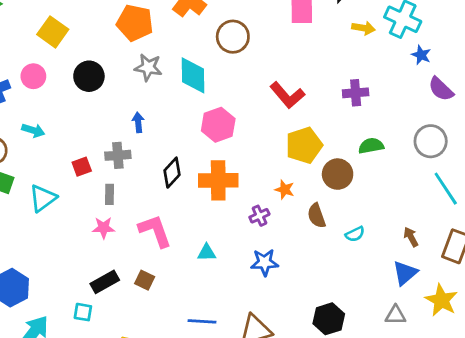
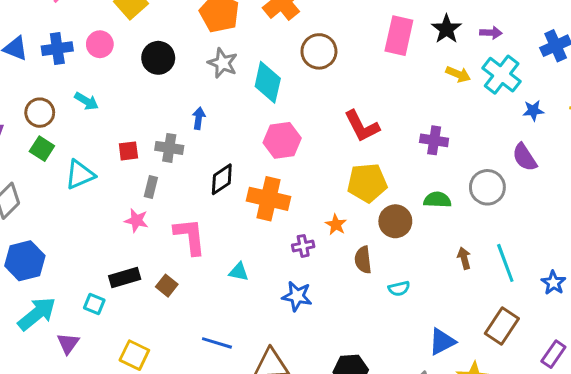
blue star: (421, 55) -> (533, 111), moved, turned 30
gray circle: (431, 141) -> (487, 187), moved
brown arrow: (411, 237) -> (464, 258), moved

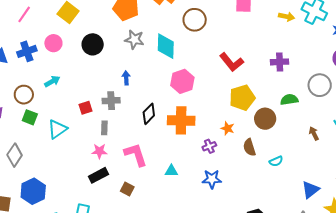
cyan arrow: (86, 101) -> (52, 81), turned -49
black rectangle: (125, 278) -> (99, 175), moved

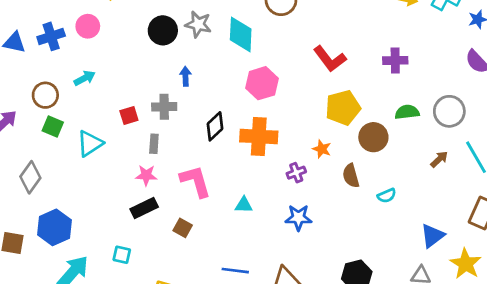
black circle: (93, 44) -> (163, 30), moved
gray circle: (320, 85) -> (449, 111), moved
brown arrow: (314, 133) -> (439, 159), turned 72

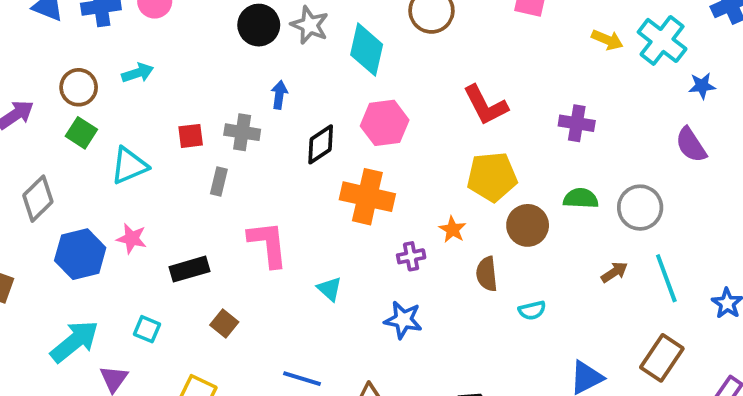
black diamond: (215, 126) -> (321, 144), moved
pink star: (146, 175) -> (132, 239), moved
cyan triangle: (244, 205) -> (330, 289), turned 30
blue hexagon: (54, 227) -> (80, 254), moved
brown square: (183, 228) -> (224, 323), moved

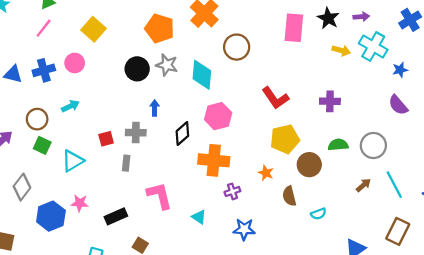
purple cross: (411, 256) -> (232, 191), moved

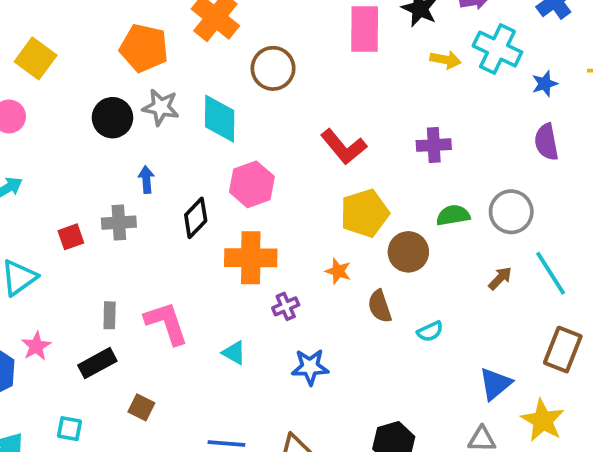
purple semicircle: (398, 105) -> (546, 142), turned 35
gray rectangle: (126, 163) -> (110, 315), moved
pink star: (80, 203) -> (36, 346), turned -30

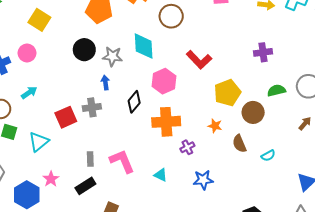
gray star: (161, 107) -> (112, 56), moved
red L-shape: (344, 147) -> (199, 60), moved
red square: (71, 237) -> (66, 117), size x1.5

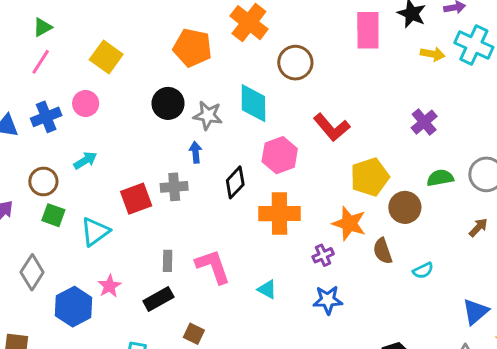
purple cross: (263, 52) -> (424, 122), turned -36
orange star: (215, 126) -> (349, 223), size x1.6
purple cross: (187, 147) -> (323, 255), moved

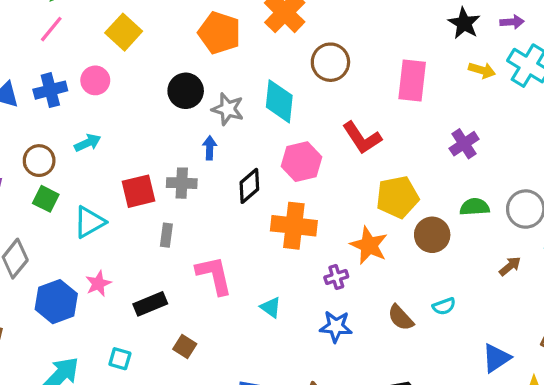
pink rectangle: (368, 30) -> (412, 80), moved
brown semicircle: (383, 251) -> (401, 318), moved, turned -30
gray rectangle: (168, 261) -> (166, 235), moved

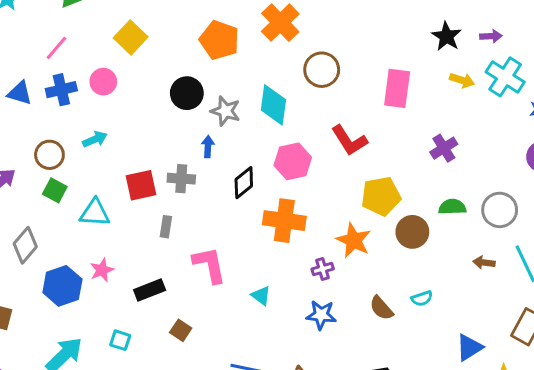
pink line: (51, 29) -> (56, 48), moved
cyan triangle: (89, 222) -> (95, 213), turned 32
brown arrow: (510, 266) -> (484, 263), turned -135

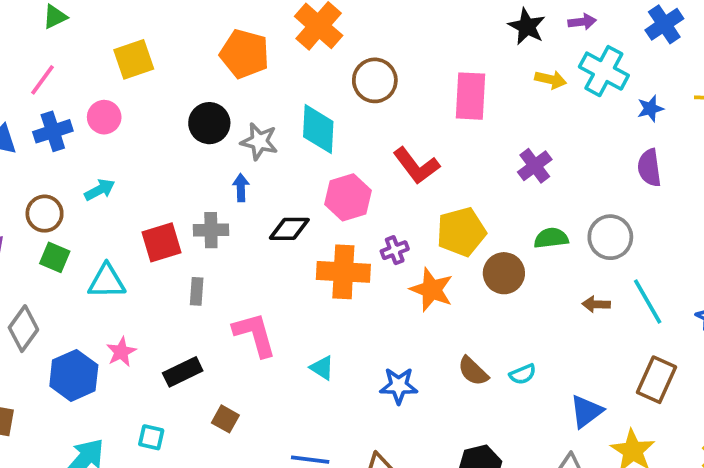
yellow square: (131, 37) -> (134, 59), turned 32
black diamond: (244, 183) -> (289, 229), turned 44
purple cross: (323, 269) -> (395, 250), moved
cyan semicircle: (422, 298) -> (523, 374), moved

